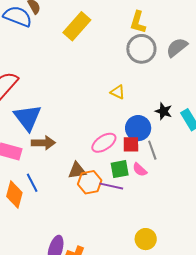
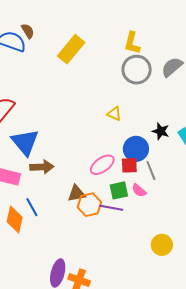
yellow circle: (146, 239) -> (162, 245), moved

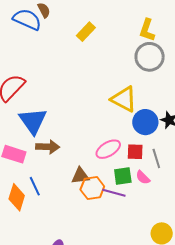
yellow rectangle: (71, 49) -> (86, 32), size x0.7
yellow triangle: (114, 114) -> (124, 99), size x1.8
blue circle: (136, 149) -> (145, 122), moved

